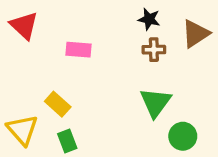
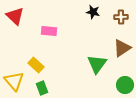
brown triangle: (196, 34) -> (122, 48), moved
brown cross: (154, 50) -> (121, 17), moved
green circle: (183, 136) -> (125, 85), moved

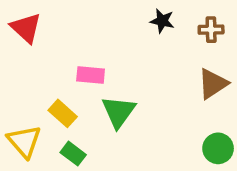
pink rectangle: (49, 31) -> (91, 75), moved
green triangle: (97, 64) -> (118, 112), moved
green rectangle: (42, 88) -> (73, 154), turned -32

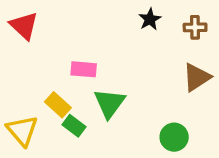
black star: (162, 21) -> (150, 19), turned 30
green circle: (218, 148) -> (174, 137), moved
green rectangle: (73, 154) -> (74, 126), moved

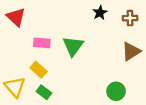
pink rectangle: (84, 69) -> (42, 43), moved
green triangle: (110, 103) -> (73, 46), moved
green rectangle: (74, 126) -> (44, 92), moved

